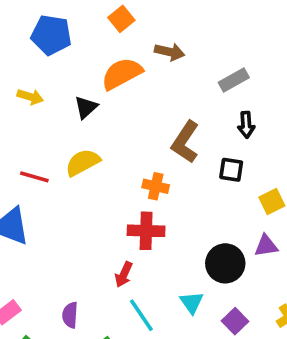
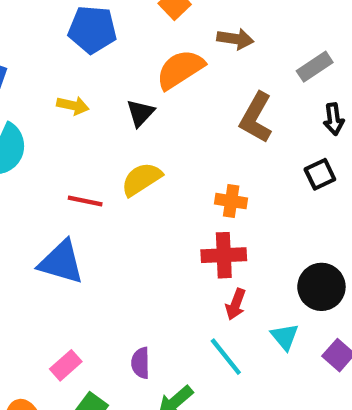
brown L-shape: (185, 142) -> (256, 118), moved
black square: (231, 170) -> (320, 174), turned -30
red arrow: (124, 275) -> (236, 304), moved

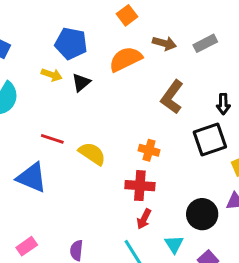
blue pentagon: (92, 30) -> (71, 43), moved
gray rectangle: (315, 67) -> (205, 43), moved
black triangle: (140, 113) -> (81, 82), moved
black square: (320, 174) -> (210, 139), size x1.6
yellow semicircle: (142, 179) -> (92, 154), moved, turned 60

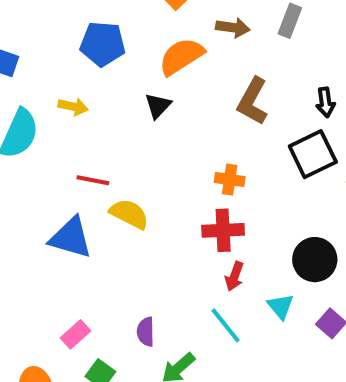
gray rectangle: (205, 43) -> (290, 21), turned -35
yellow arrow: (52, 75) -> (73, 107), moved
black triangle: (81, 82) -> (158, 106), moved
yellow semicircle: (92, 154) -> (129, 214), moved

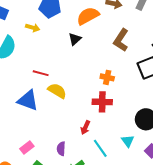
yellow arrow: (73, 107) -> (33, 28), moved
red arrow: (234, 276) -> (85, 128), moved

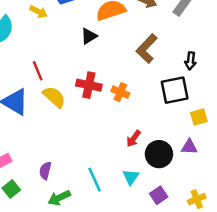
red line: (41, 73) -> (38, 71), turned 42
red cross: (102, 102) -> (89, 85), moved
red arrow: (85, 128) -> (134, 139), moved

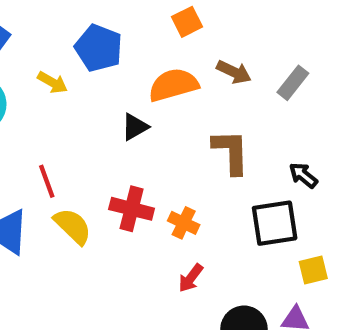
brown L-shape: (147, 49) -> (231, 152), turned 132
black arrow: (190, 61) -> (303, 175), turned 120
red arrow: (134, 139) -> (191, 278), moved

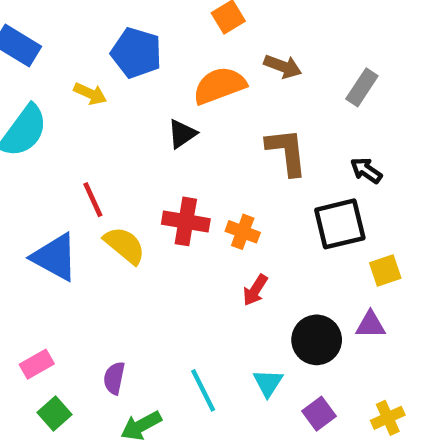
gray rectangle: (293, 83) -> (362, 87), moved

